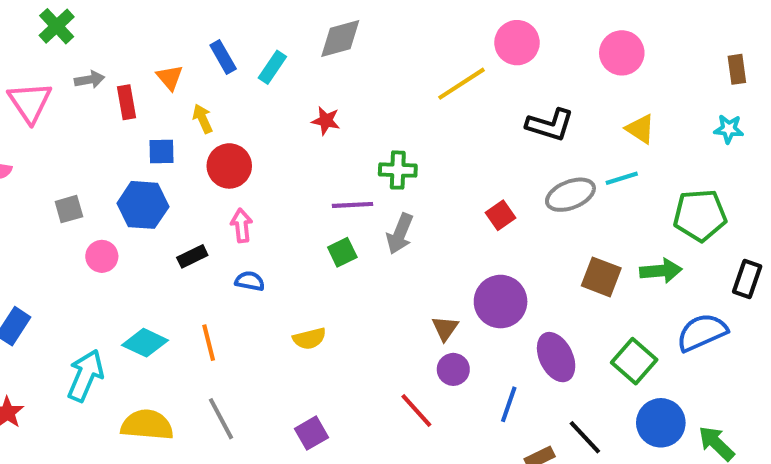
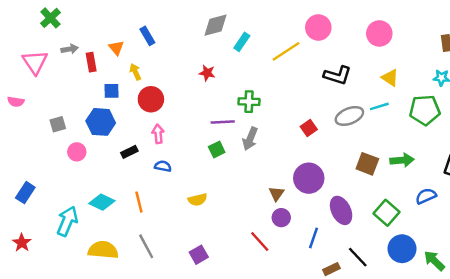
cyan rectangle: (272, 67) -> (242, 42), moved
green pentagon: (700, 215) -> (425, 110), moved
blue semicircle: (702, 332) -> (426, 196), size x0.7

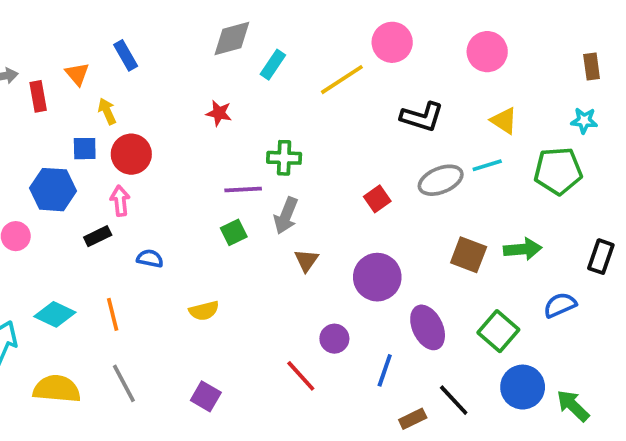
blue square: (111, 91) -> (85, 149), moved
pink arrow: (158, 134) -> (120, 201), moved
brown triangle: (276, 194) -> (306, 260), moved
purple square: (199, 255) -> (206, 396), turned -30

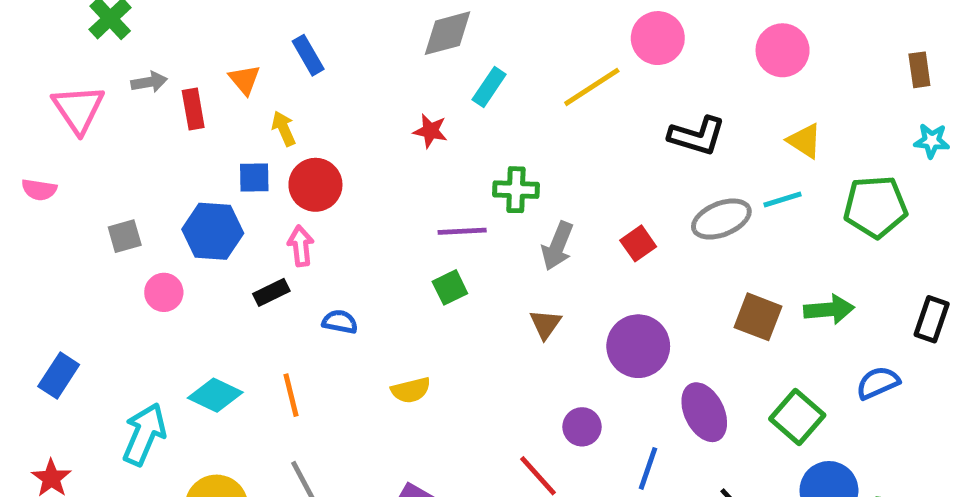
cyan rectangle: (273, 65) -> (489, 87), moved
cyan star: (584, 121) -> (932, 141), moved
gray arrow: (286, 216) -> (558, 246), moved

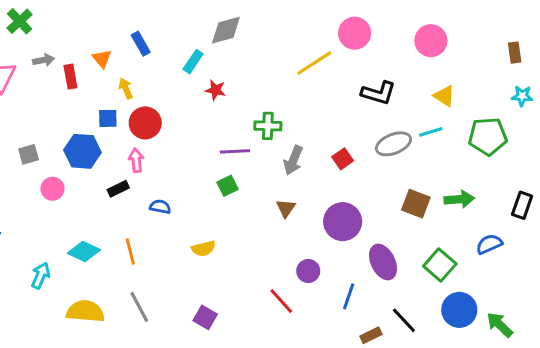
cyan rectangle: (489, 87) -> (193, 62), moved
cyan arrow: (144, 434) -> (41, 275), size x0.7

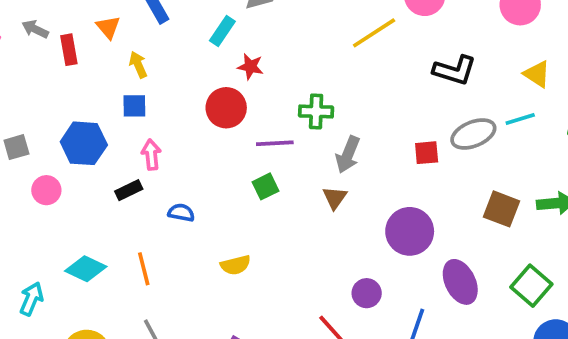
gray arrow: (44, 60) -> (35, 29), turned -144
blue square: (108, 118) -> (134, 106), moved
red circle: (145, 123) -> (226, 108), moved
red square: (343, 159) -> (427, 153), moved, turned 30
brown triangle: (286, 208) -> (335, 198), moved

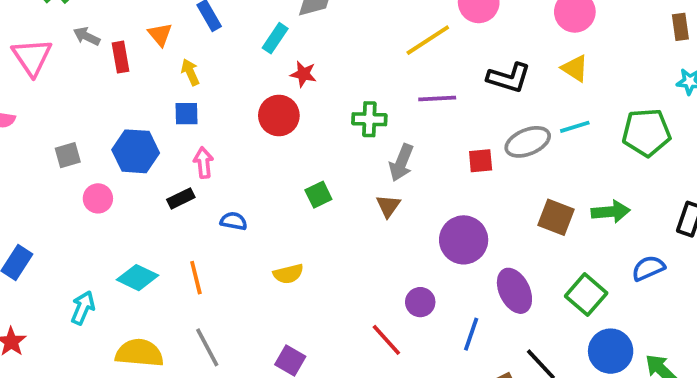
yellow triangle: (537, 74) -> (575, 68), moved
purple line: (275, 143) -> (437, 99), moved

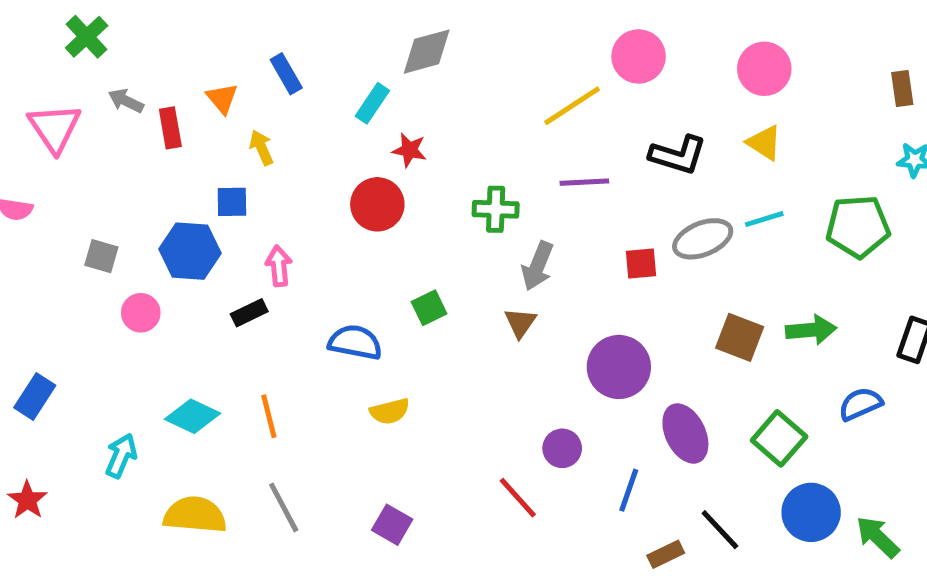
blue square: (187, 114) -> (232, 202), moved
gray square: (68, 155) -> (101, 256), turned 32
blue semicircle: (234, 221) -> (355, 342), moved, size x1.5

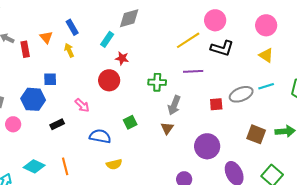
yellow arrow: (262, 148) -> (69, 50), moved
black L-shape: (678, 155) -> (222, 48), moved
pink arrow: (279, 266) -> (82, 105), moved, turned 140

